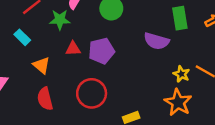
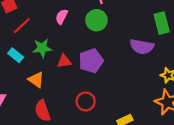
green star: (60, 20) -> (42, 48), moved
red circle: (92, 93) -> (86, 101), size x0.7

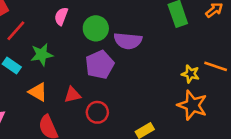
green circle: (96, 20) -> (96, 28), moved
purple semicircle: (142, 47) -> (128, 41), moved
red triangle: (64, 61) -> (72, 95), moved

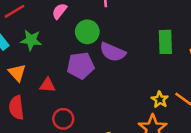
red circle: (97, 112) -> (63, 119), moved

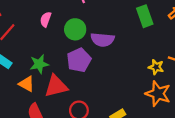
green star: (31, 40) -> (39, 64), moved
red triangle: (47, 85) -> (56, 86), size x1.6

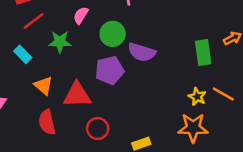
green rectangle: (145, 16) -> (203, 53), moved
green star: (39, 64) -> (60, 42), moved
orange star: (158, 94) -> (193, 128), turned -30

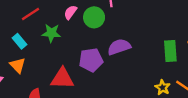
green circle: (113, 34) -> (94, 17), moved
purple semicircle: (142, 52) -> (119, 47), turned 140
orange triangle: (43, 85) -> (18, 65), moved

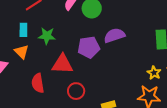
green star: (51, 33) -> (47, 36), moved
cyan rectangle: (19, 41) -> (23, 30), turned 40

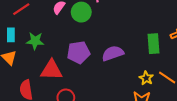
purple semicircle: (114, 35) -> (113, 53), moved

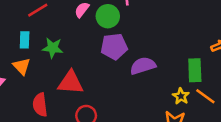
green rectangle: (153, 44) -> (195, 70), moved
purple pentagon: (79, 52) -> (114, 47), moved

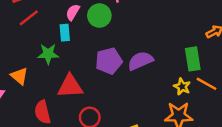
cyan rectangle: (25, 40) -> (65, 33), moved
purple pentagon: (114, 47) -> (109, 61), moved

